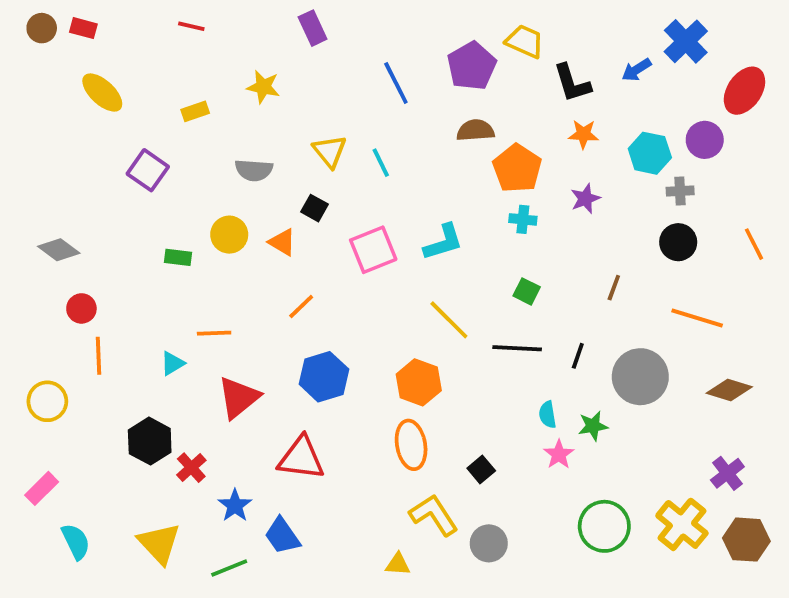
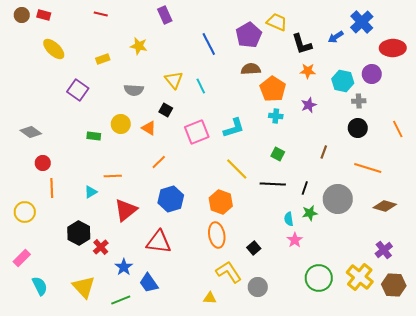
red ellipse: (744, 91) -> (393, 48), turned 55
green star: (593, 426) -> (310, 213), moved

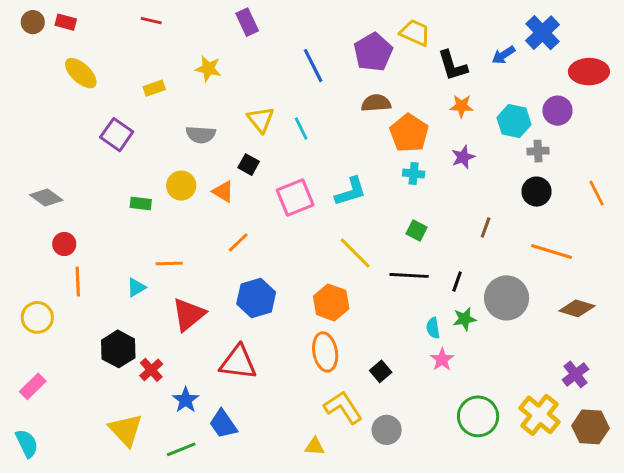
cyan semicircle: (40, 286) -> (27, 443), moved

